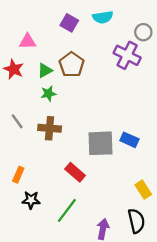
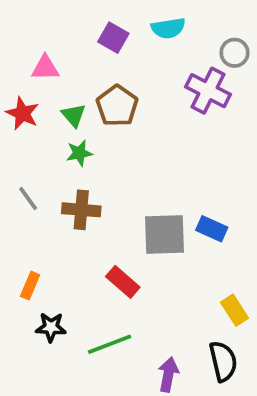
green triangle: (45, 70) -> (74, 115), turned -42
green line: (67, 210) -> (110, 344), turned 32

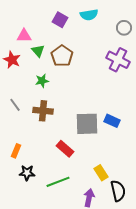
purple cross: (208, 91) -> (118, 60), moved
green triangle: (74, 115) -> (38, 51), moved
yellow rectangle: (235, 310) -> (101, 173), moved

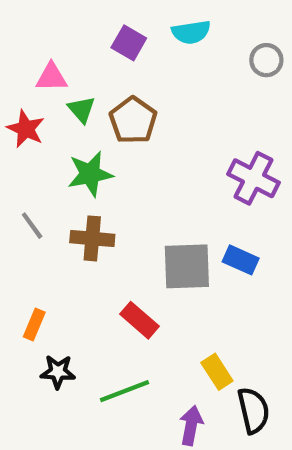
purple cross: (118, 60) -> (253, 178), moved
green star: (42, 81) -> (90, 174), size x1.5

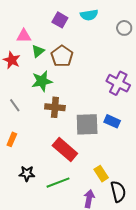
green triangle: (82, 110) -> (38, 51), turned 32
brown cross: (92, 238) -> (55, 107), moved
red rectangle: (140, 320) -> (65, 149), size x1.4
orange rectangle: (34, 324) -> (12, 139), moved

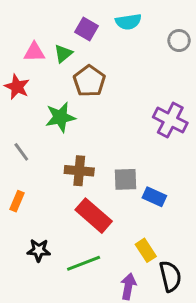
green triangle: (38, 51) -> (63, 54), moved
brown cross: (55, 107) -> (79, 171), moved
blue rectangle: (112, 121) -> (154, 197), moved
gray square: (87, 124) -> (125, 179), size x0.7

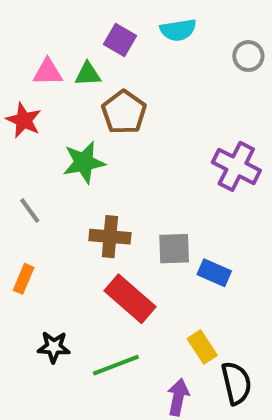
green triangle: (63, 54) -> (88, 74), turned 36

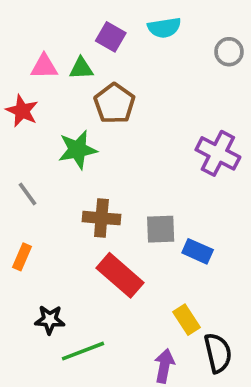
green line: (116, 365) -> (83, 351), moved

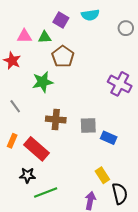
red rectangle: (120, 275) -> (37, 149), moved

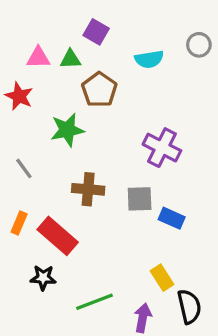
cyan semicircle: (90, 15) -> (149, 59), moved
purple cross: (120, 84) -> (162, 148), moved
green line: (46, 193) -> (95, 302), moved

